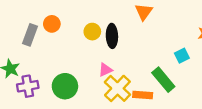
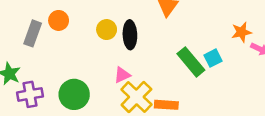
green rectangle: (163, 80) -> (191, 62), moved

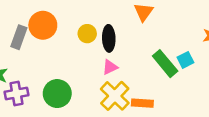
orange circle: (59, 20) -> (43, 25), size x1.5
pink triangle: (122, 75) -> (110, 67), moved

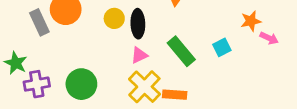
gray rectangle: (19, 37) -> (39, 22), turned -45
green rectangle: (165, 64) -> (181, 51), moved

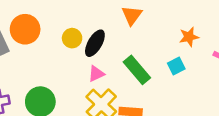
orange star: (251, 21) -> (189, 37), moved
black ellipse: (138, 24) -> (95, 43), turned 32

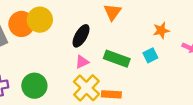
yellow circle: (72, 38) -> (40, 20), moved, size x1.5
green rectangle: (137, 70) -> (117, 59), turned -30

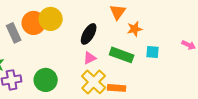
orange star: (161, 30) -> (135, 29), moved
cyan square: (150, 55) -> (153, 52), turned 32

